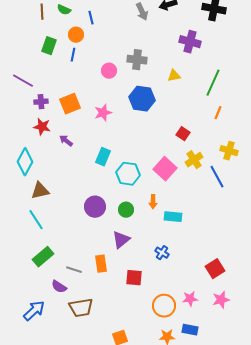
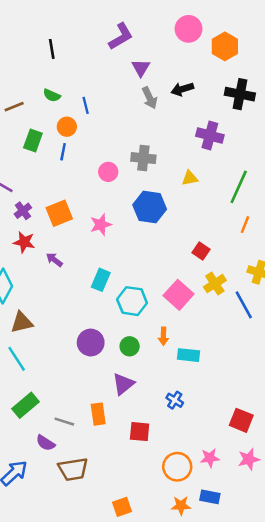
brown line: (42, 12) -> (14, 107), moved, turned 70
purple cross: (41, 102) -> (23, 211), turned -32
red square: (215, 269) -> (241, 420), turned -36

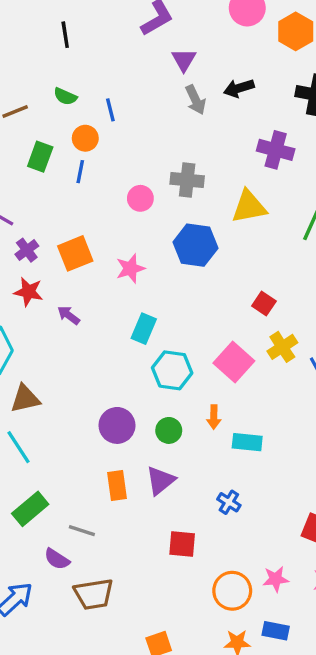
yellow triangle: (190, 178) -> (249, 207), size x1.6
cyan rectangle: (101, 280) -> (144, 329), moved
orange rectangle: (98, 414) -> (117, 486), moved

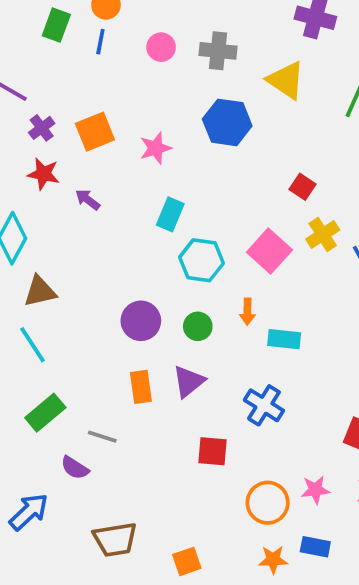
pink circle: (140, 198) -> (161, 47), moved
yellow triangle: (249, 207) -> (286, 80), turned 45
blue cross: (229, 502) -> (264, 405), size x1.5
brown trapezoid: (94, 594) -> (115, 539), moved

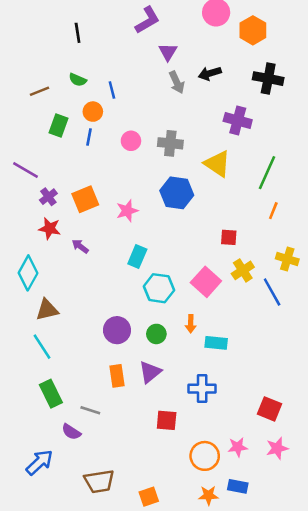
red square: (302, 187) -> (229, 237), turned -30
blue cross: (264, 405) -> (202, 389), turned -32
green rectangle: (45, 413) -> (51, 394), turned -76

